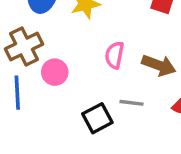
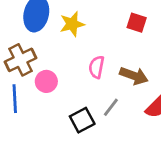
gray line: (132, 103) -> (111, 107), turned -60

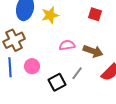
pink semicircle: (97, 67) -> (67, 45), turned 70
pink circle: (46, 81) -> (32, 66), moved

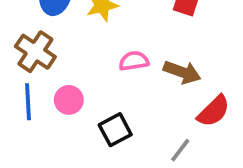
brown cross: (14, 40) -> (35, 52), turned -30
gray line: (77, 73) -> (180, 150), moved

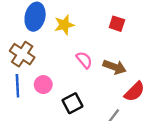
pink semicircle: (134, 61) -> (84, 60), turned 60

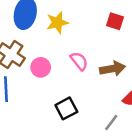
brown arrow: (115, 67) -> (112, 69), turned -30
pink circle: (43, 85) -> (41, 67), moved

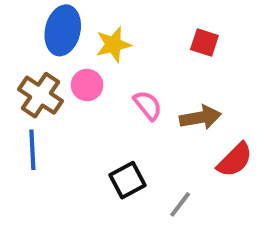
pink circle: (41, 67) -> (87, 85), moved
gray line: (111, 123) -> (180, 204), moved

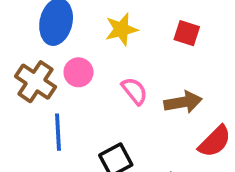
yellow star: (113, 45) -> (121, 29), moved
blue line: (32, 150) -> (58, 132), moved

